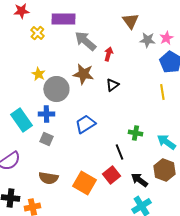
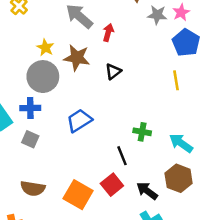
yellow star: (38, 74) -> (45, 48), moved

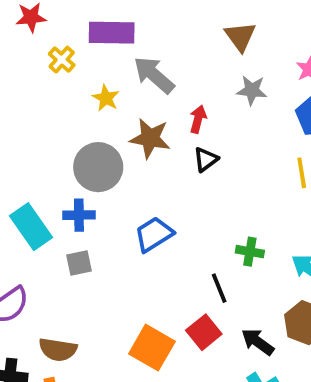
gray star: (157, 15) -> (252, 90), moved
red arrow: (108, 33) -> (198, 119), moved
yellow star: (45, 48) -> (106, 98), moved
gray square: (30, 139) -> (79, 263), turned -36
brown semicircle: (33, 188) -> (58, 350), moved

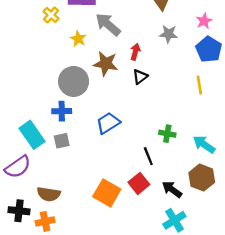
cyan rectangle: (31, 227) -> (32, 135), moved

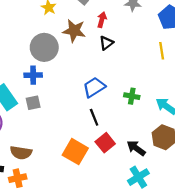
blue trapezoid: (108, 123) -> (94, 87), moved
black line: (148, 156) -> (94, 117), moved

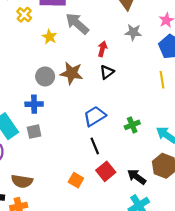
brown star: (74, 31) -> (72, 73), moved
gray circle: (44, 47) -> (45, 76), size x0.7
green cross: (132, 96) -> (132, 125), turned -32
orange square: (75, 152) -> (76, 180), size x0.6

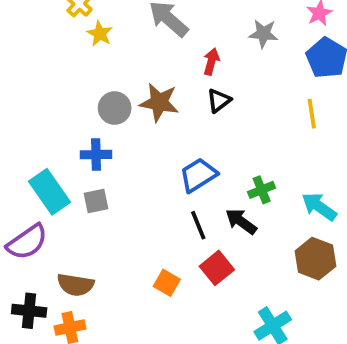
yellow star: (50, 37) -> (100, 34), moved
black arrow: (137, 177) -> (241, 221), moved

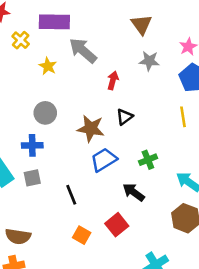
yellow star: (100, 34) -> (48, 66), moved
black triangle: (219, 101) -> (125, 117), moved
brown star: (159, 102) -> (91, 128), moved
green cross: (262, 190) -> (148, 160), moved
black line: (198, 225) -> (71, 195), moved

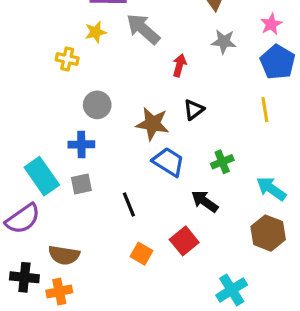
yellow cross: (21, 40) -> (67, 59), moved, turned -30
yellow star: (48, 66) -> (96, 32), moved, turned 30
blue trapezoid: (104, 160) -> (168, 162), turned 64

